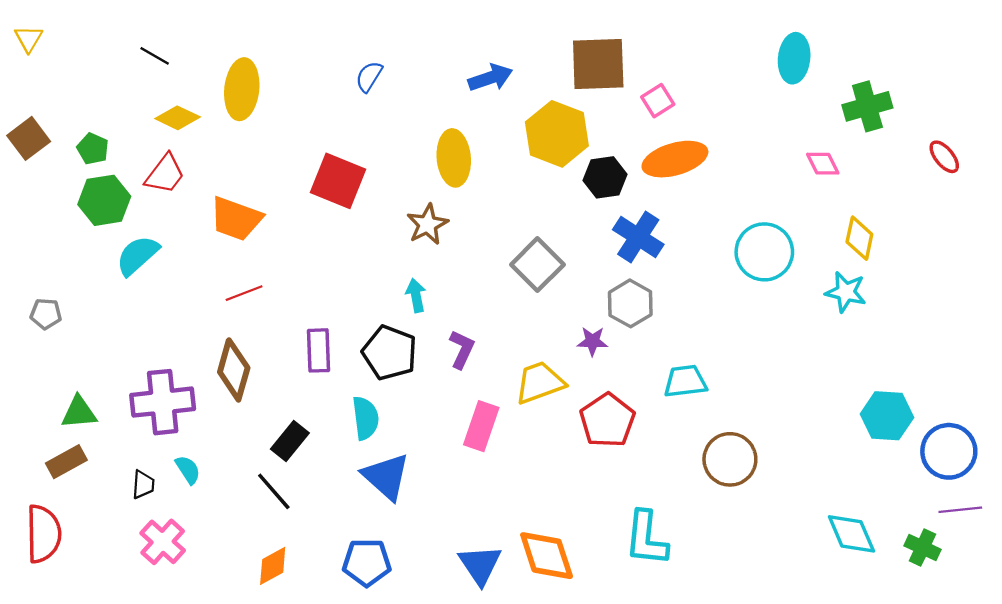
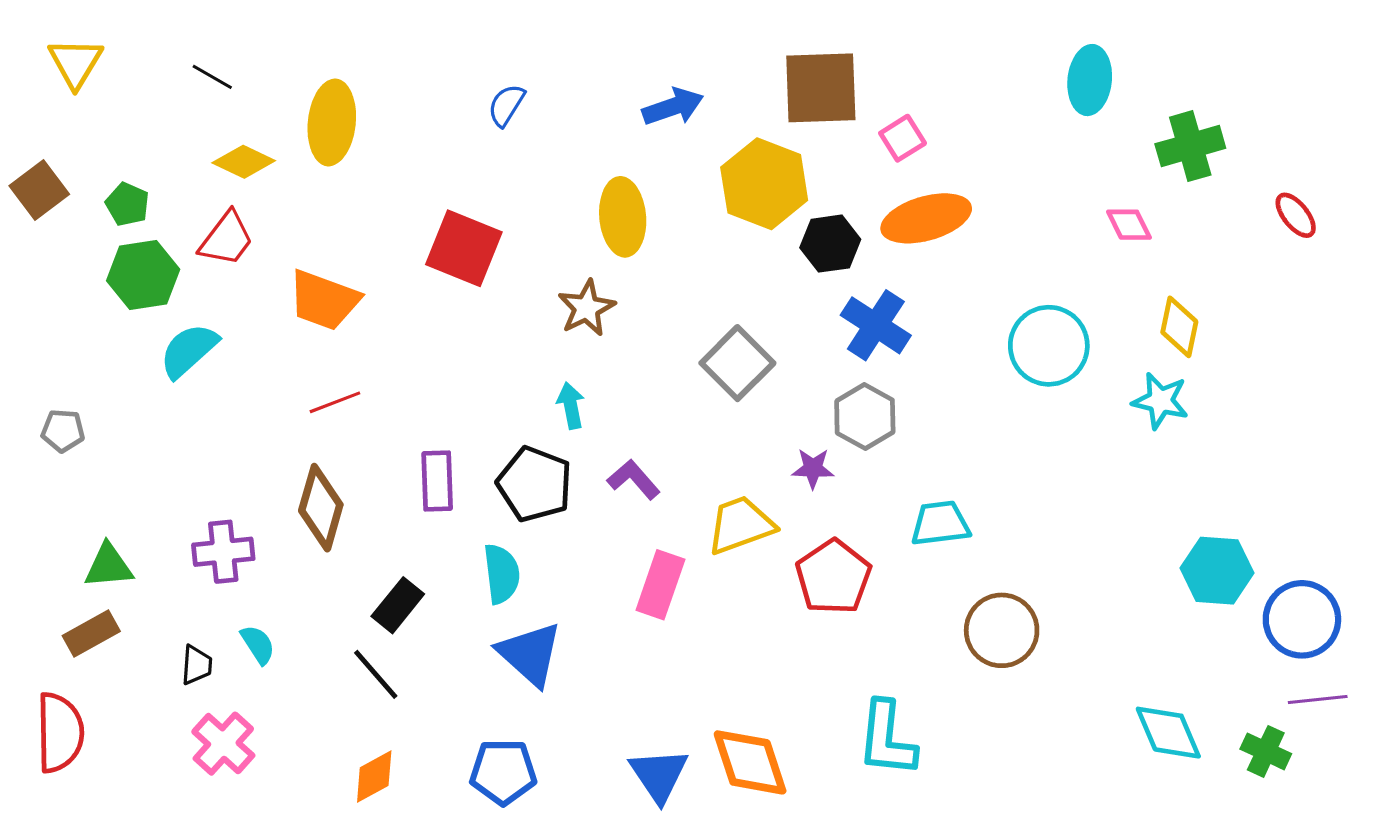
yellow triangle: (29, 39) -> (75, 63), moved, size x1.4
purple L-shape: (462, 349) -> (634, 479), turned -66
purple cross: (163, 402) -> (223, 552), size x0.7

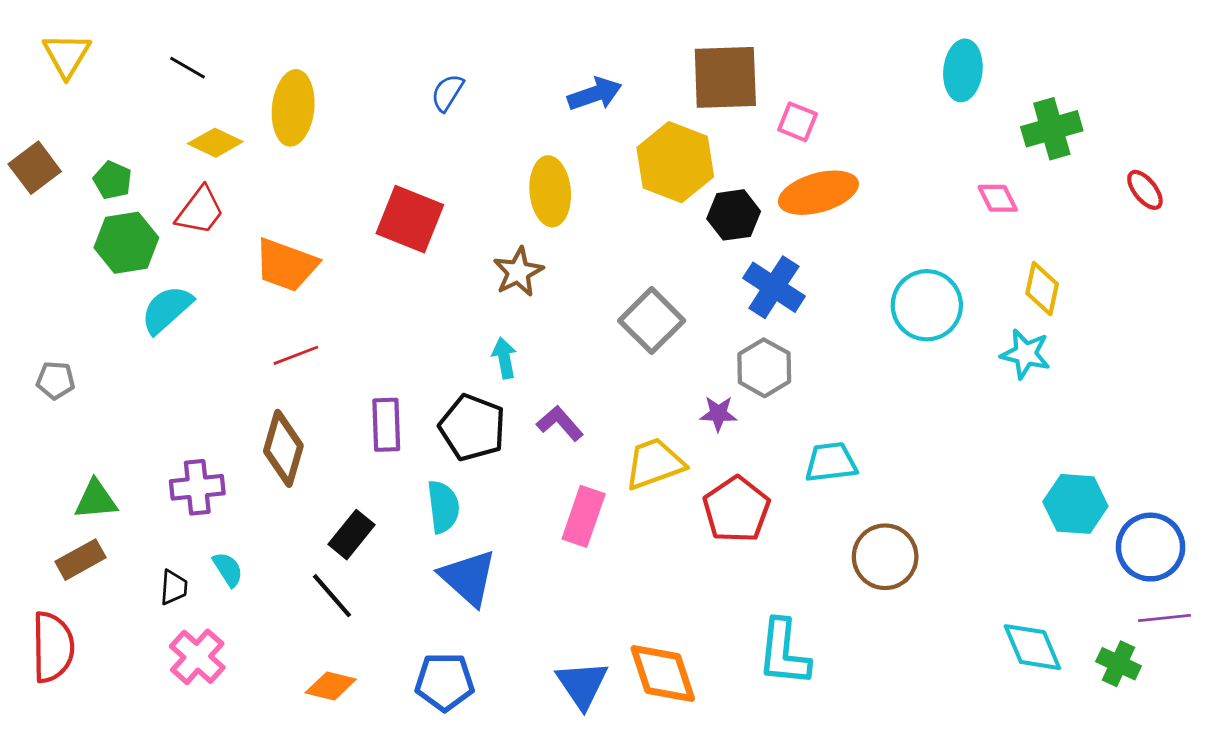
pink square: (903, 138) -> (798, 122), turned -36
orange diamond: (374, 777) -> (331, 686), turned 42

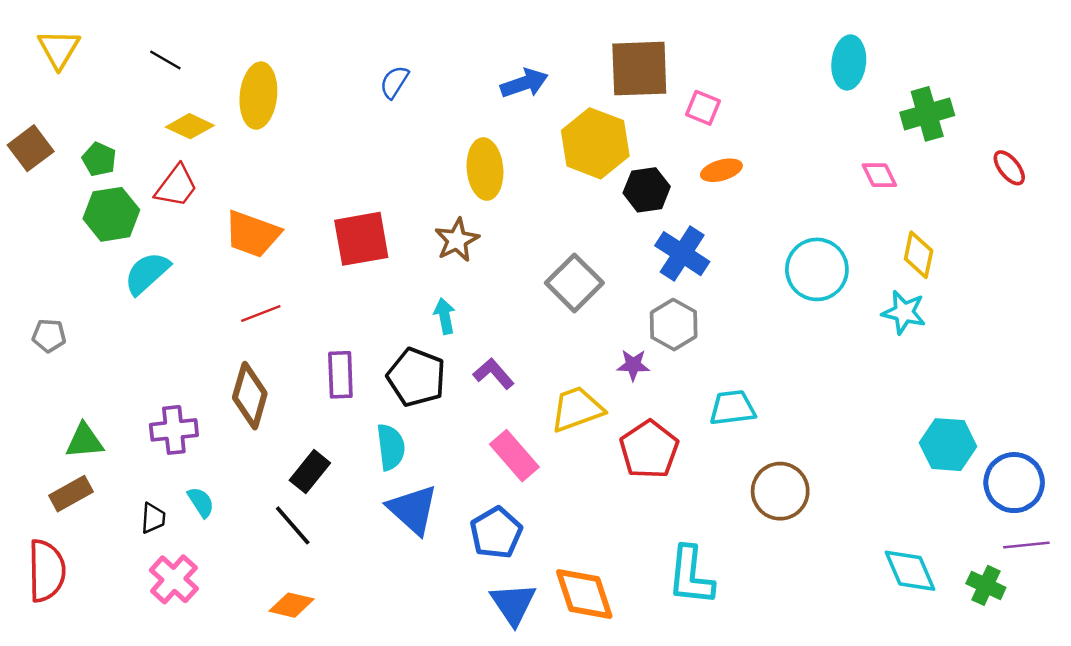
orange ellipse: (818, 193) -> (721, 170), size x0.6
red square: (410, 219) -> (361, 239), moved, turned -32
pink rectangle: (584, 516) -> (514, 456), turned -60
blue pentagon: (445, 682) -> (496, 533), moved, turned -30

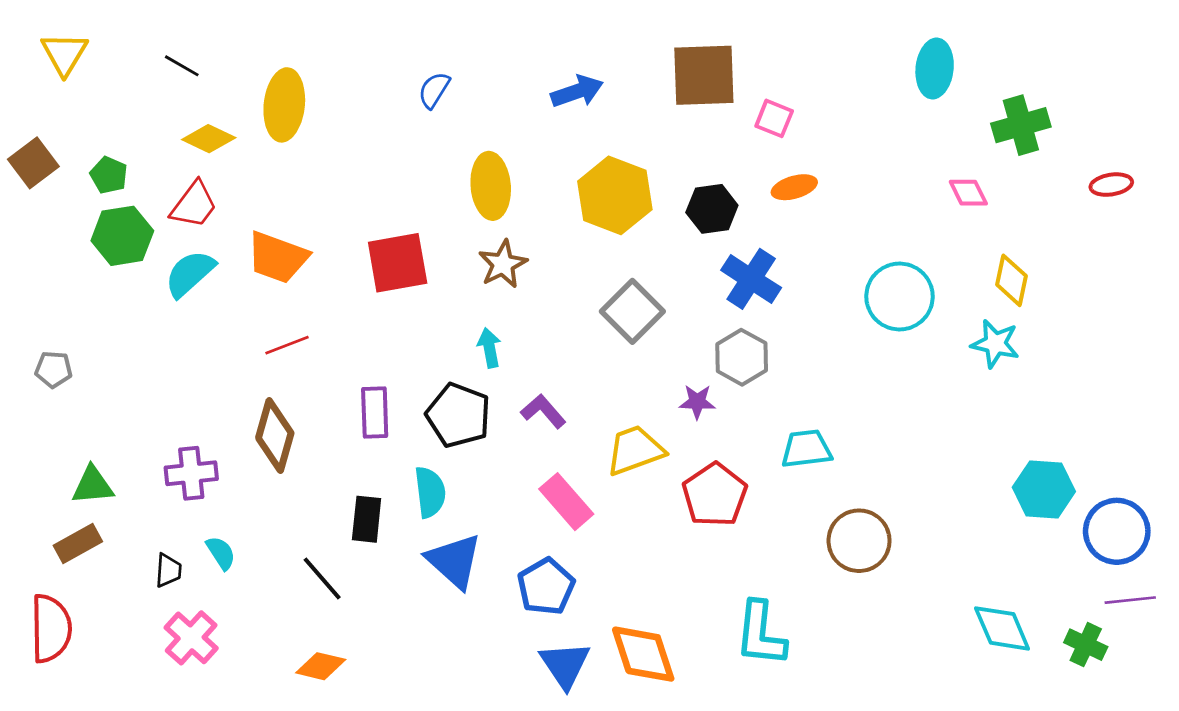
yellow hexagon: (595, 143) -> (615, 195), moved
red ellipse: (1009, 168) -> (1111, 185), turned -60
yellow ellipse: (485, 169) -> (491, 186), moved
cyan semicircle: (147, 273) -> (190, 274), moved
black rectangle: (310, 472) -> (367, 519), moved, turned -33

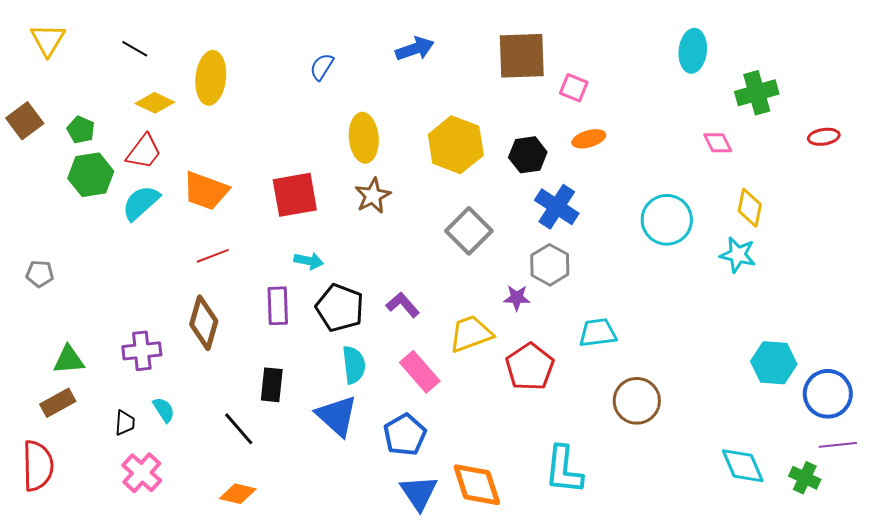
blue arrow: (577, 91) -> (415, 49), moved
cyan arrow: (489, 348) -> (309, 261), moved, turned 112
cyan semicircle: (430, 492) -> (354, 365), moved

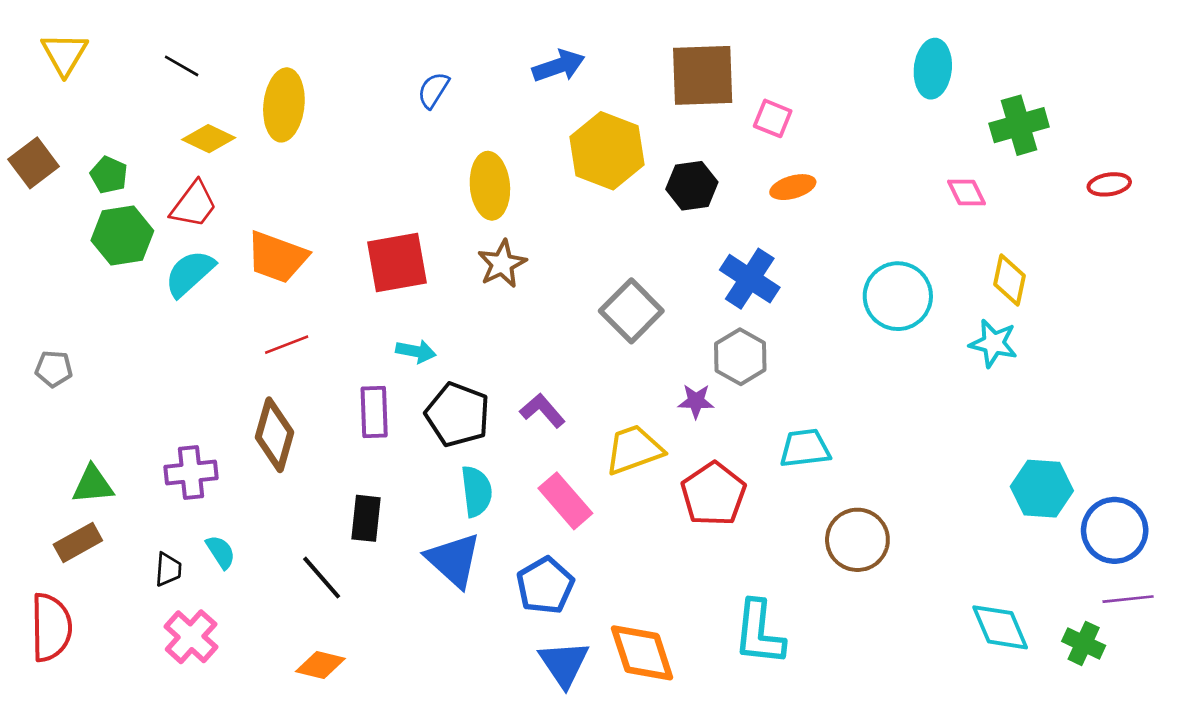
yellow hexagon: (456, 145) -> (607, 151), moved
black hexagon: (528, 155) -> (692, 186), moved

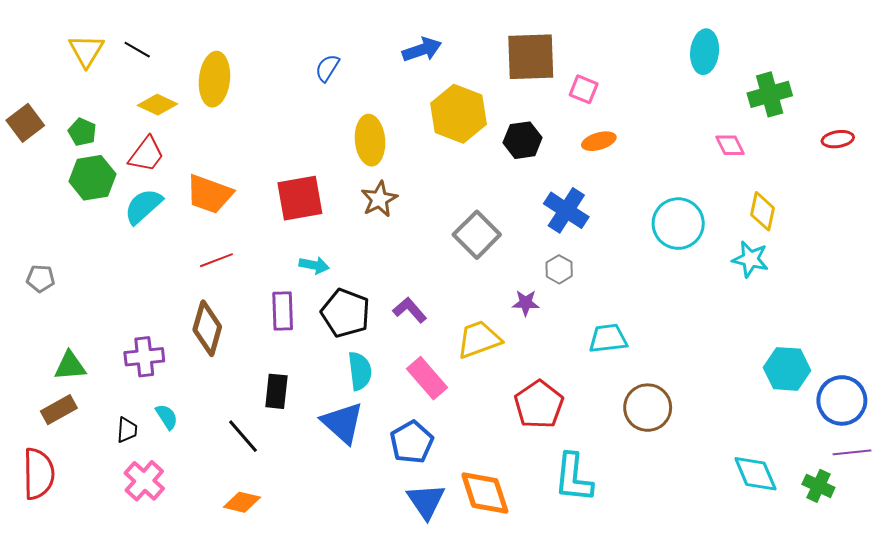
yellow triangle: (64, 54) -> (86, 51), moved
gray hexagon: (740, 357) -> (559, 269), size x0.7
red pentagon: (713, 494) -> (539, 405), moved

